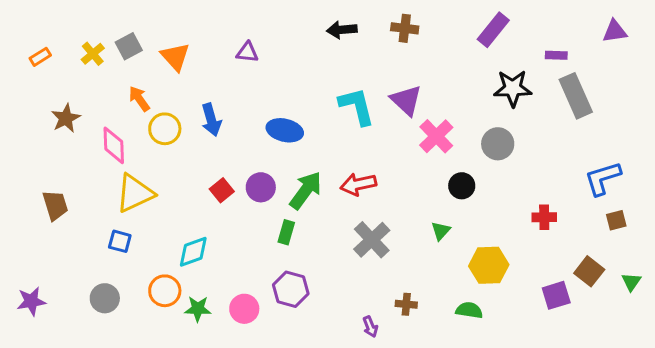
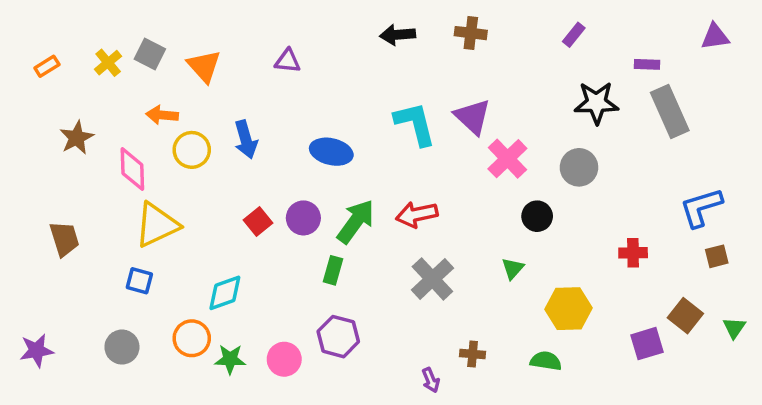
purple rectangle: (493, 30) -> (574, 35), size x0.6
gray square: (129, 46) -> (150, 54), turned -35
orange arrow: (139, 99) -> (162, 115), turned -50

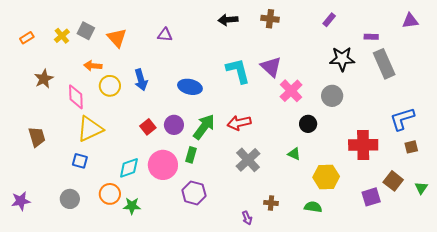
red cross: (633, 253) -> (363, 145), size x1.8
green triangle: (513, 269) -> (294, 154), turned -48
pink circle: (284, 359) -> (163, 165), moved, size x1.5

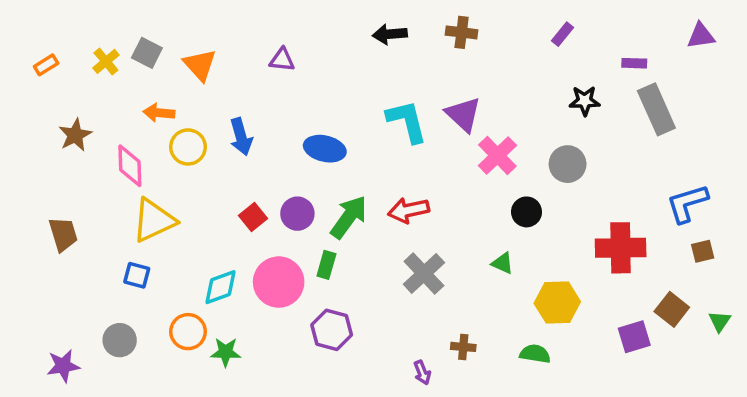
black star: (342, 59) -> (585, 101), size x0.7
purple star: (21, 201) -> (63, 366), moved

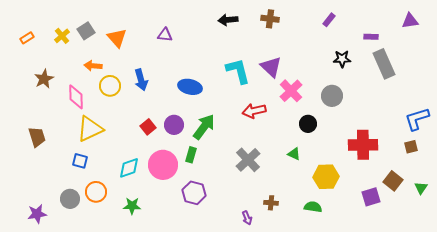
gray square: (147, 53) -> (86, 31), turned 30
blue L-shape: (687, 203) -> (417, 119), moved
red arrow: (409, 210) -> (254, 111), moved
orange circle: (188, 332) -> (96, 192), moved

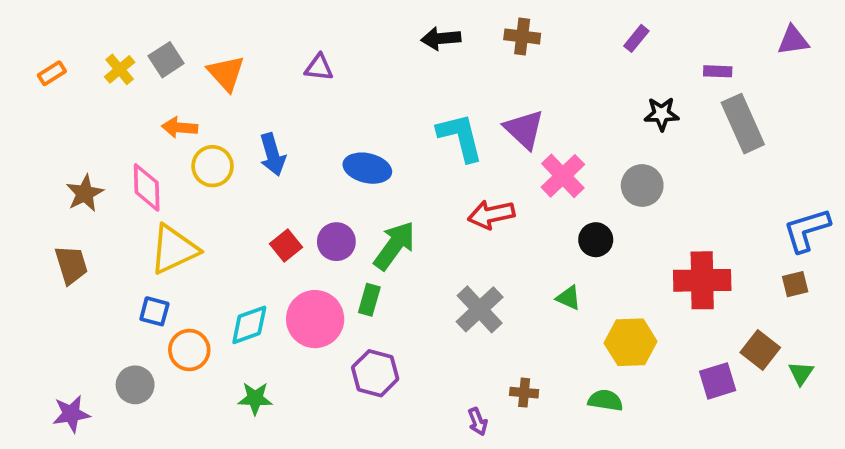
brown star: (44, 79) -> (85, 193), moved
green triangle: (421, 188) -> (801, 373), moved
orange circle: (96, 192) -> (189, 350), moved

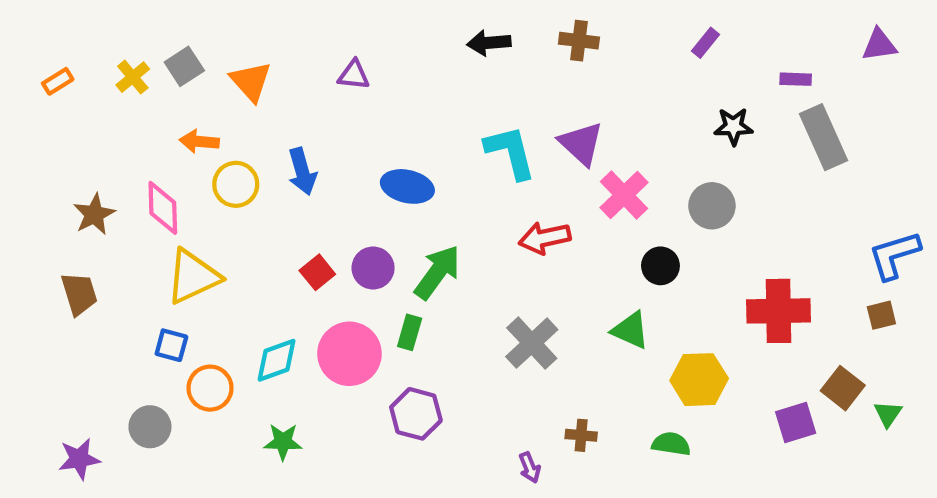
green triangle: (569, 298) -> (630, 330), size x1.4

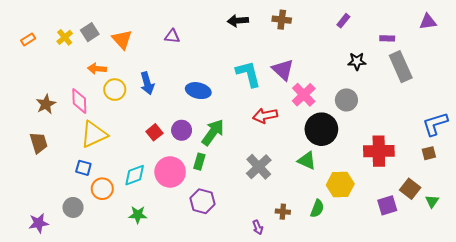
black circle: (660, 266) -> (321, 129), size x1.8
green semicircle: (671, 444) -> (317, 209), moved, turned 102

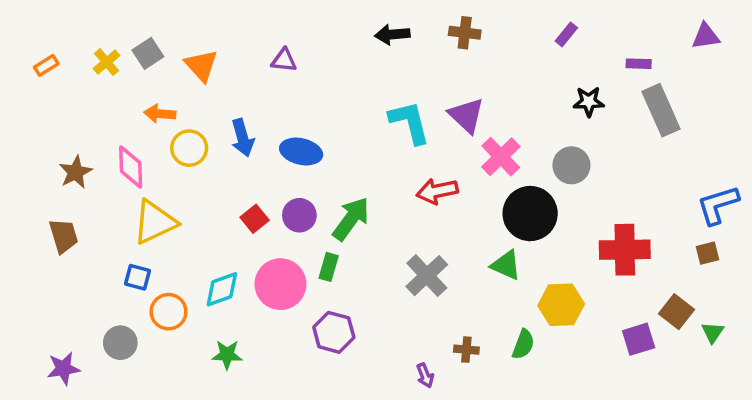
blue ellipse: (198, 91) -> (301, 152), moved

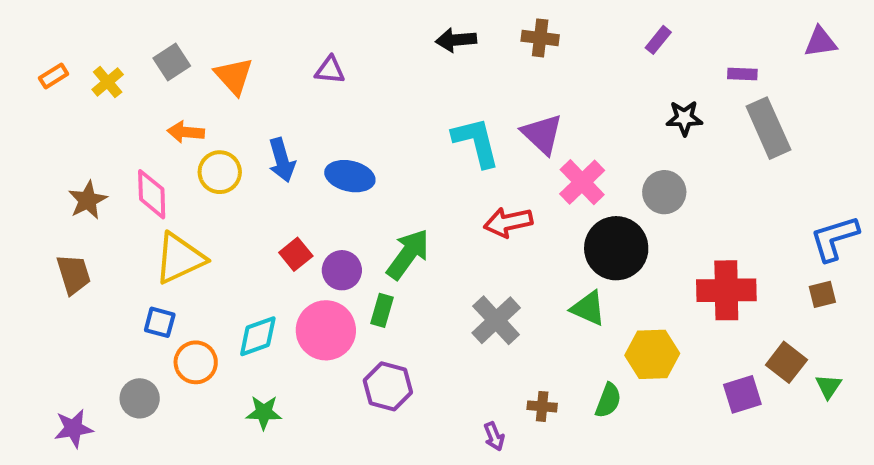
yellow cross: (107, 62) -> (108, 82), moved
purple circle: (299, 215) -> (342, 270), moved

